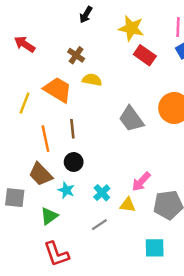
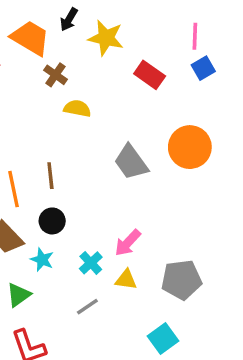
yellow star: (131, 28) -> (106, 38), moved
orange trapezoid: (58, 90) -> (30, 38), moved
pink arrow: (141, 182) -> (128, 243), moved
cyan square: (155, 248) -> (163, 338), turned -35

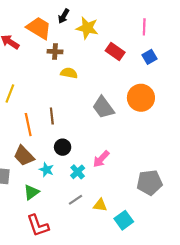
blue square: (203, 68) -> (150, 57), moved
brown cross: (55, 75) -> (55, 52), turned -32
black circle: (52, 221) -> (63, 147), moved
yellow triangle: (126, 280) -> (100, 205), moved
gray pentagon: (181, 280) -> (150, 183), moved

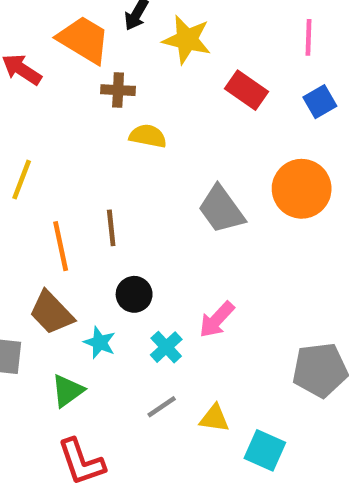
cyan square: (124, 220) -> (265, 450), turned -30

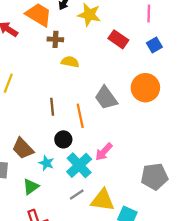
orange line: (61, 246) -> (80, 116), moved
cyan cross: (166, 347) -> (79, 165), size x1.6
yellow triangle: (214, 418) -> (103, 200), size x1.6

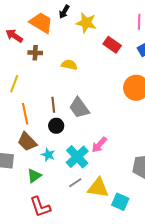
brown cross: (55, 39) -> (35, 53), moved
gray trapezoid: (106, 98) -> (79, 108), moved
orange line: (80, 116) -> (25, 114), moved
black circle: (63, 139) -> (56, 126), moved

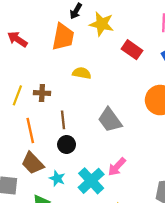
orange trapezoid: (41, 23) -> (63, 37), moved, turned 70
brown cross: (35, 53) -> (42, 93), moved
gray trapezoid: (79, 108) -> (110, 120), moved

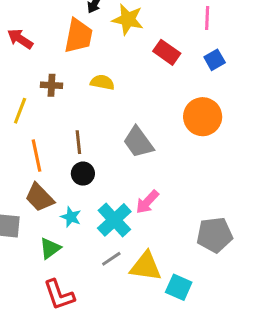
brown cross: (42, 93) -> (51, 85), moved

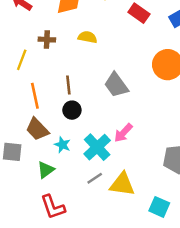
cyan square: (179, 287) -> (159, 207), moved

